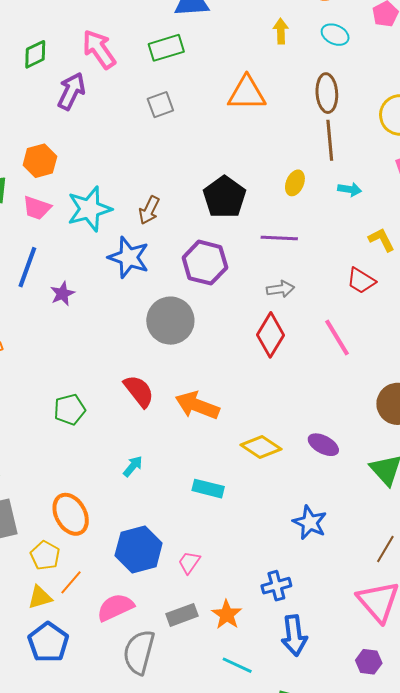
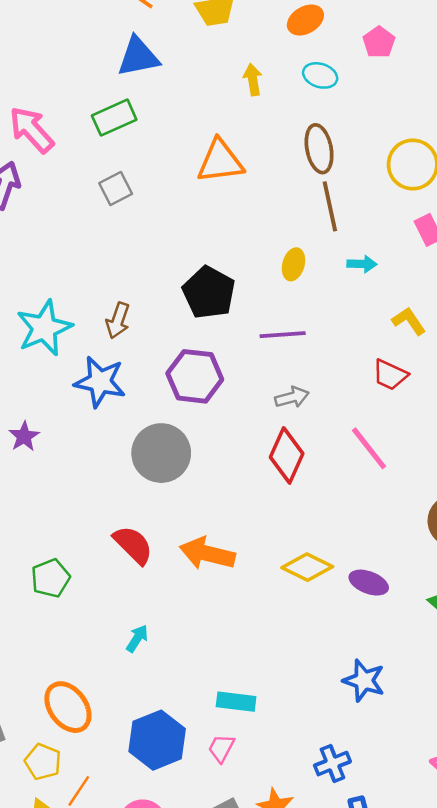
yellow diamond: (261, 447) -> (307, 567), moved
cyan rectangle: (208, 489) -> (236, 702), moved

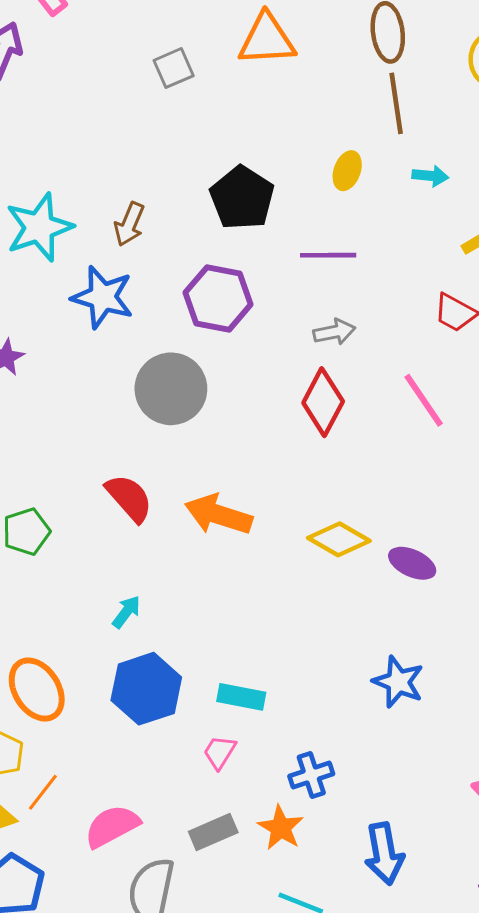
gray square: (116, 189) -> (174, 68), moved
blue hexagon: (157, 740) -> (146, 689), moved
blue cross: (332, 764) -> (311, 775), moved

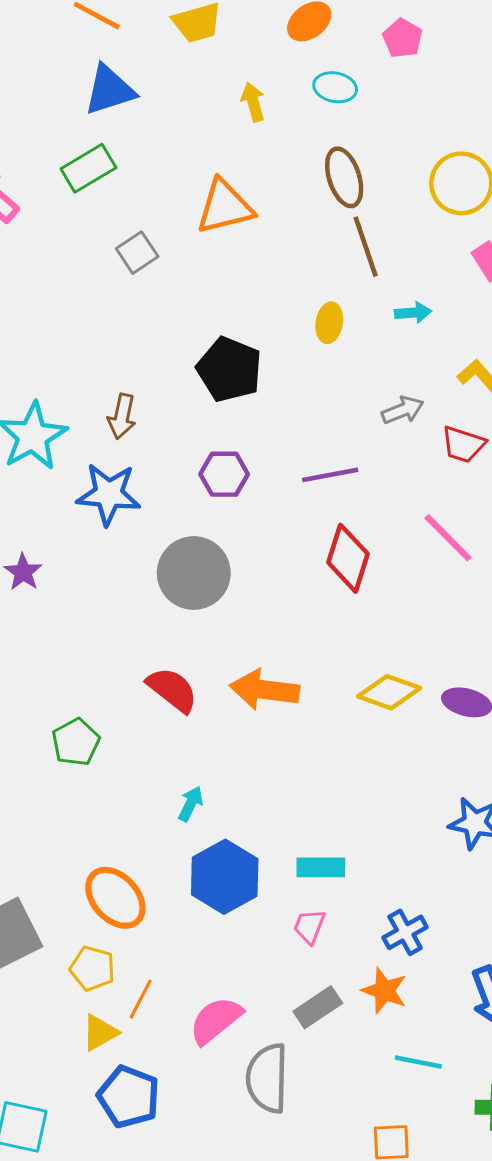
purple line: (328, 255) -> (330, 475), moved
purple hexagon: (218, 299) -> (224, 474), size x0.7
gray arrow: (334, 332) -> (403, 410), moved

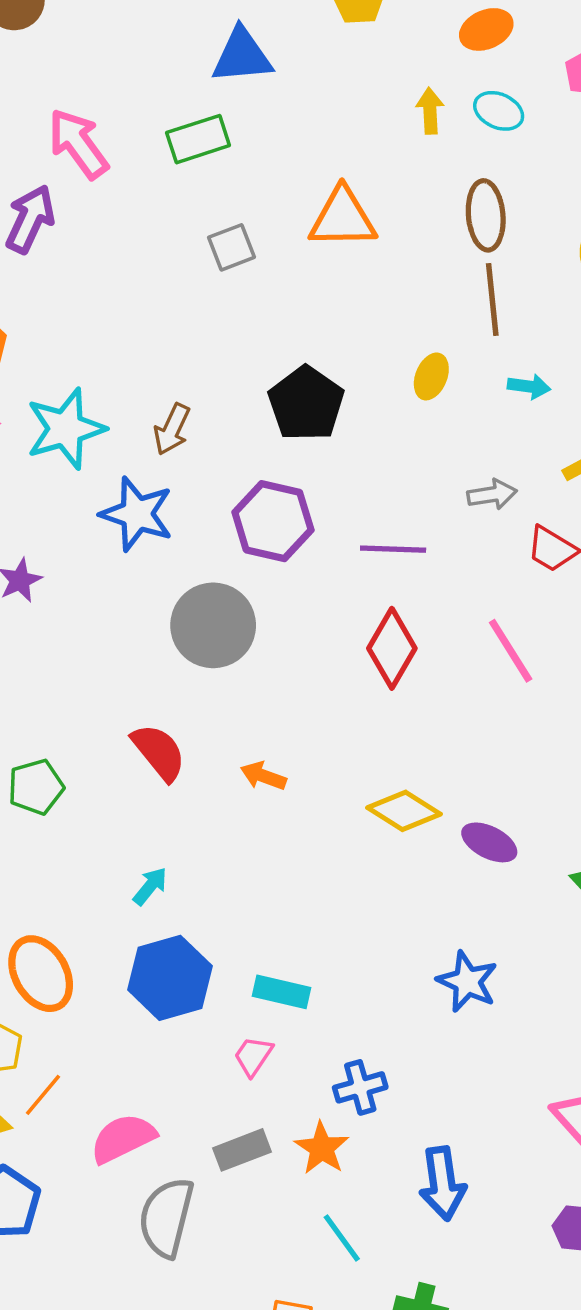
yellow arrow: (253, 102) -> (430, 111), moved
purple hexagon: (224, 474) -> (273, 521), size x1.4
orange arrow: (264, 690) -> (263, 776), size x0.6
cyan line: (418, 1062) -> (342, 1238), turned 30

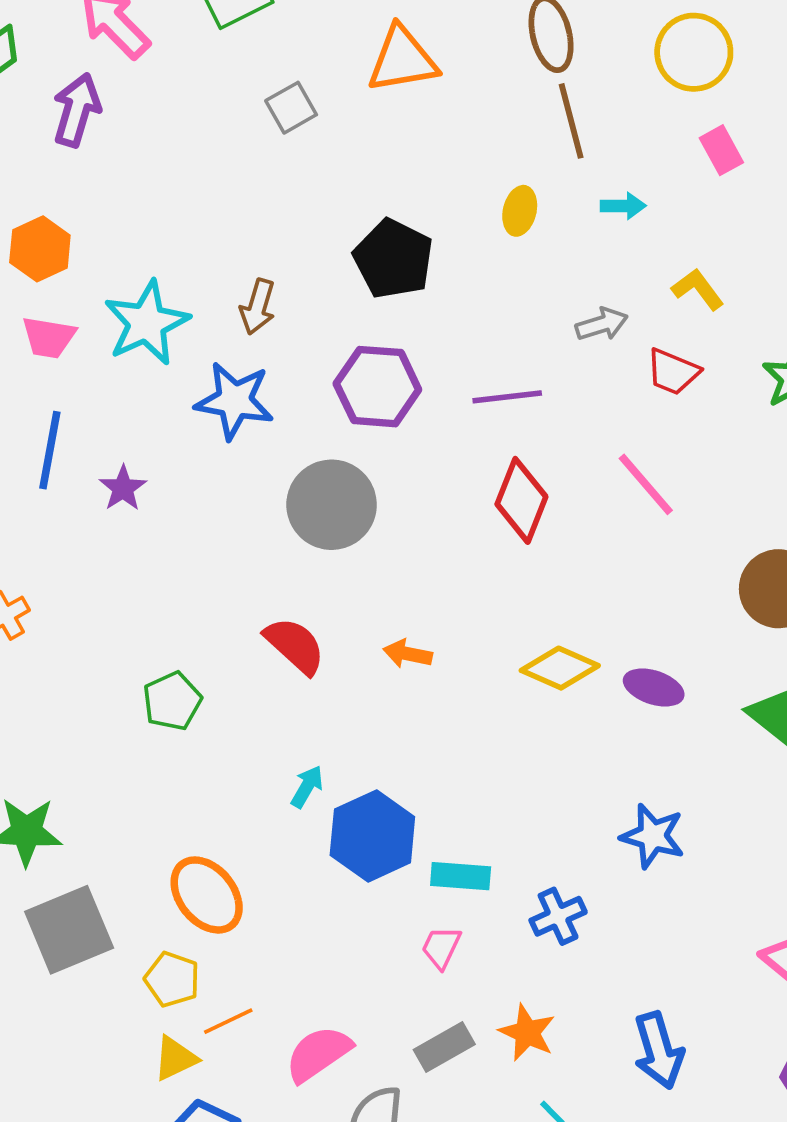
blue hexagon: (170, 978) -> (372, 836), moved
blue cross: (360, 1087) -> (558, 916), moved
orange line: (43, 1095) -> (228, 1021), turned 33

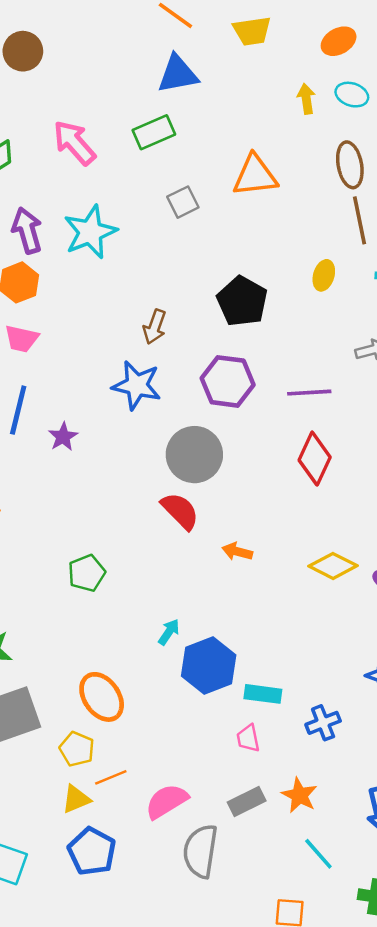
purple arrow: (77, 110) -> (27, 230), moved, turned -36
cyan star: (147, 323) -> (90, 232), moved
red semicircle: (295, 646) -> (180, 511), moved
pink trapezoid: (441, 947) -> (248, 738), turned -40

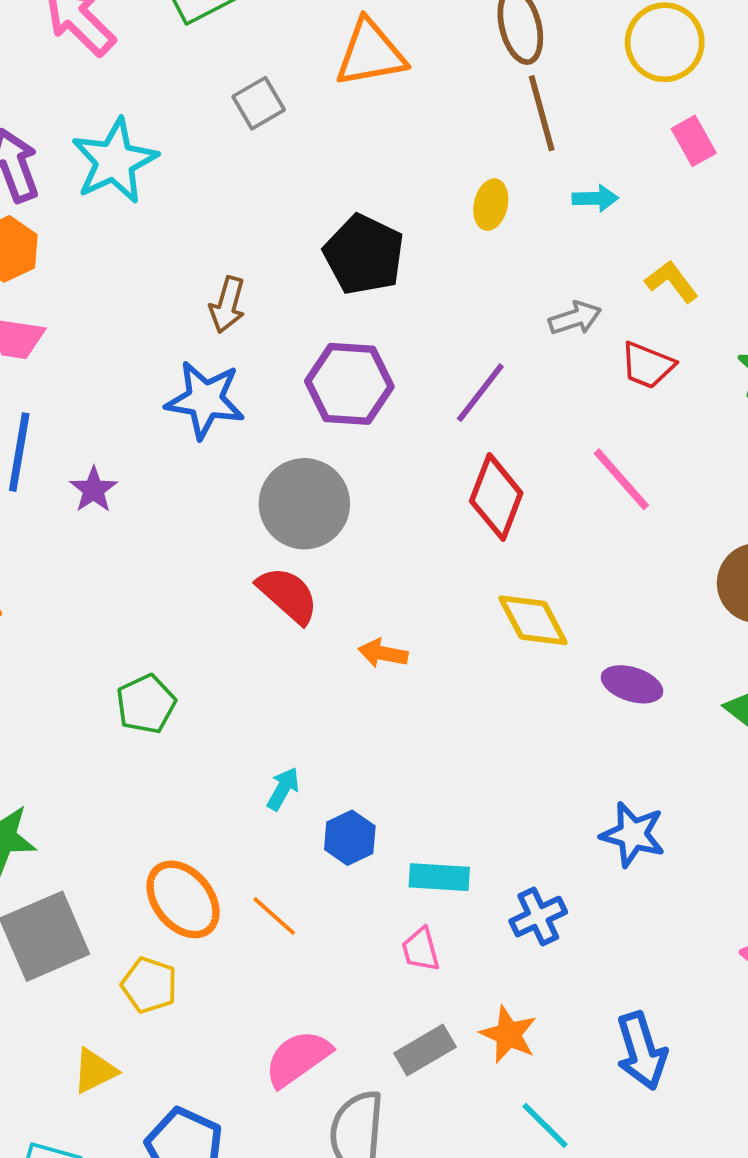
purple line: (309, 393) -> (480, 393), turned -45
yellow diamond: (333, 566) -> (533, 620), moved, turned 39
blue hexagon: (209, 665) -> (350, 838), size x0.6
orange line: (111, 777) -> (274, 916), moved, turned 68
yellow triangle: (76, 799) -> (95, 1071), moved

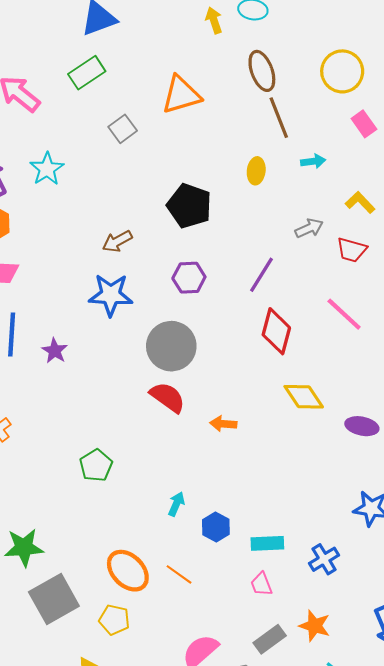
cyan star: (115, 161) -> (47, 169), size x0.7
brown arrow: (227, 305) -> (117, 241), turned 52
purple hexagon: (349, 384) -> (189, 278), size x0.7

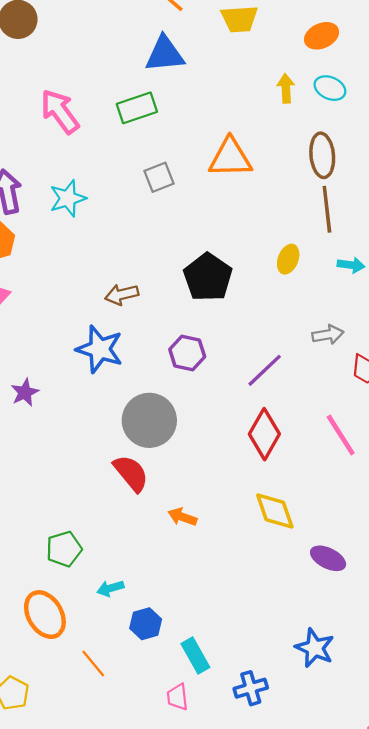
green pentagon: (96, 465) -> (64, 549), moved
cyan arrow: (176, 504) -> (110, 588), turned -145
cyan rectangle: (267, 543) -> (195, 656), turned 48
orange ellipse: (128, 571) -> (45, 615), moved

